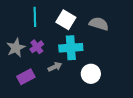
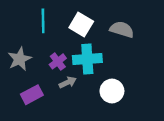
purple cross: (37, 47) -> (58, 61), moved

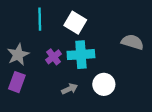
gray semicircle: (122, 29) -> (132, 42), moved
gray arrow: (68, 82) -> (70, 89), moved
purple rectangle: (32, 95) -> (17, 82), moved, turned -42

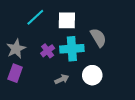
cyan line: (40, 19) -> (35, 17), turned 48
white square: (75, 23) -> (67, 20), turned -30
gray semicircle: (132, 42) -> (98, 38), moved, turned 42

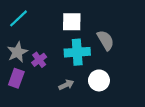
cyan line: (35, 17) -> (18, 18), moved
purple cross: (48, 51) -> (39, 60), moved

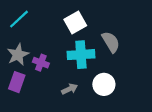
white square: (72, 22) -> (75, 22), turned -30
purple cross: (39, 60) -> (41, 63), turned -32

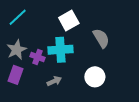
cyan cross: (81, 55) -> (60, 50), moved
gray arrow: (70, 89) -> (54, 81), moved

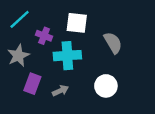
white square: (69, 20) -> (77, 23), turned 36
purple cross: (37, 57) -> (44, 36), moved
purple rectangle: (16, 75) -> (32, 84), moved

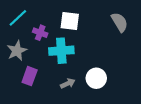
gray semicircle: (113, 43) -> (120, 22), moved
gray arrow: (60, 91) -> (68, 83), moved

